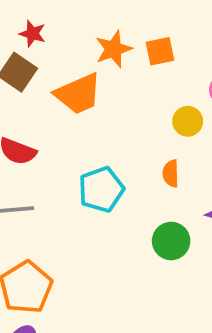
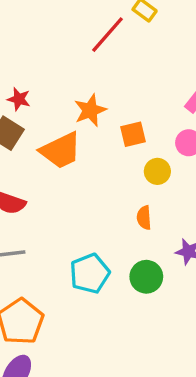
orange square: (160, 51) -> (133, 134), moved
cyan pentagon: (101, 189) -> (90, 274), moved

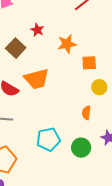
red star: (19, 99) -> (37, 30), moved
orange trapezoid: (61, 150) -> (37, 79), moved

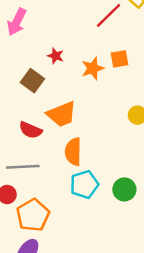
orange square: (89, 63) -> (119, 59), moved
orange semicircle: (86, 113) -> (73, 152), moved, size x1.6

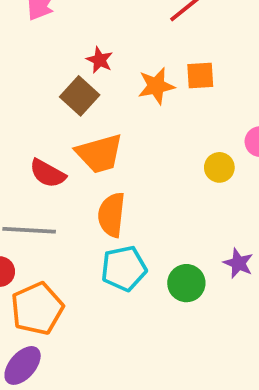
brown square: (32, 81) -> (80, 96), moved

